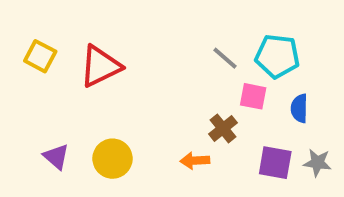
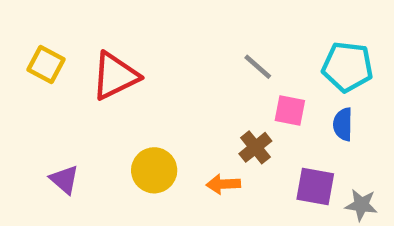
cyan pentagon: (277, 56) -> (347, 67), moved
yellow circle: (112, 159) -> (154, 170), moved
gray star: (317, 163) -> (361, 205), moved

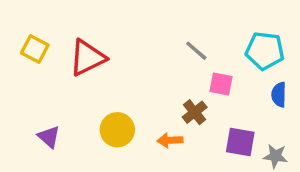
blue semicircle: (343, 124) -> (279, 95), moved

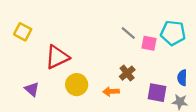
red triangle: (87, 58) -> (57, 57), moved
pink square: (221, 84) -> (149, 43), moved
blue semicircle: (279, 95) -> (182, 78), moved

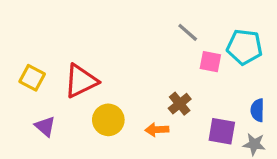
yellow square: (23, 32) -> (32, 78), moved
gray line: (128, 33) -> (188, 32), moved

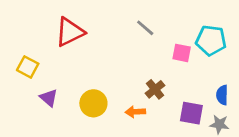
gray line: (188, 32) -> (145, 28), moved
red triangle: (81, 81) -> (70, 32), moved
purple triangle: (45, 126) -> (49, 98), moved

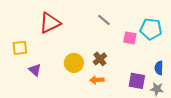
yellow square: (28, 67) -> (20, 48), turned -35
brown cross: (155, 89) -> (100, 59), moved
yellow circle: (93, 103) -> (74, 63), moved

